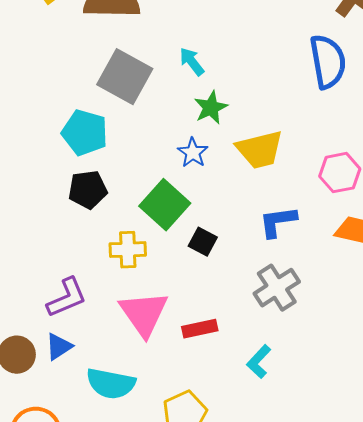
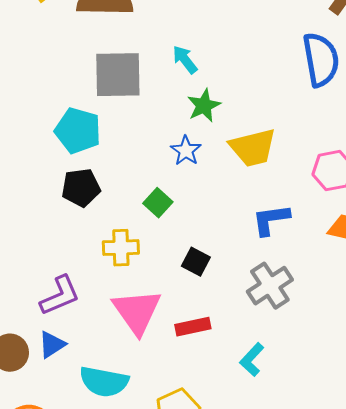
gray square: (125, 77) -> (118, 75), turned -30
green square: (165, 205) -> (158, 203), size x0.6
black square: (203, 242) -> (196, 262), moved

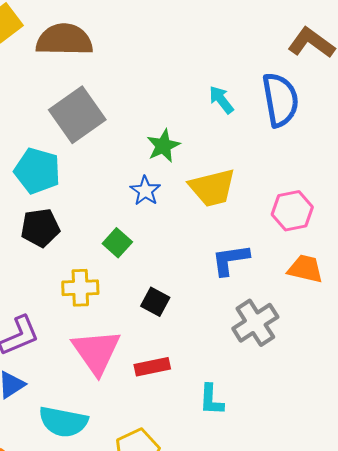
cyan arrow: (185, 60) -> (221, 100), moved
gray square: (118, 75) -> (77, 115), turned -34
gray cross: (270, 286) -> (255, 323), moved
cyan L-shape: (252, 360) -> (211, 400), turned -40

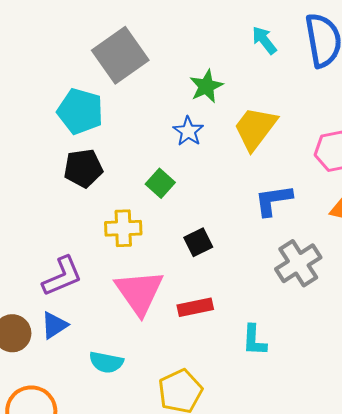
yellow trapezoid: (212, 188) -> (255, 128), turned 141
black square: (155, 302) -> (198, 242), turned 36
cyan semicircle: (63, 422) -> (106, 362), size x0.7

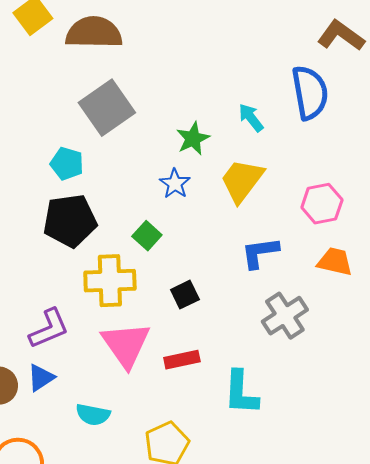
cyan arrow: (264, 40) -> (251, 118), moved
cyan pentagon: (80, 111) -> (67, 164), size x0.7
black pentagon: (83, 168) -> (70, 221), size x1.4
yellow cross: (123, 228) -> (110, 281), size x1.4
cyan L-shape: (254, 340) -> (241, 393), size x1.4

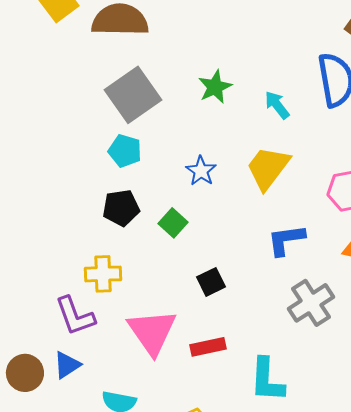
green star: (193, 139) -> (215, 87), moved
cyan pentagon: (67, 164) -> (125, 151), moved
black pentagon: (70, 221) -> (121, 208), moved, size x0.7
yellow cross: (110, 281) -> (103, 274), moved, size x0.7
purple L-shape: (49, 329) -> (75, 316), turned 93

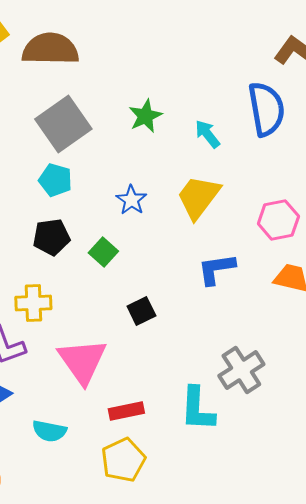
gray cross: (311, 303) -> (241, 370), moved
red rectangle: (208, 347) -> (126, 411), moved

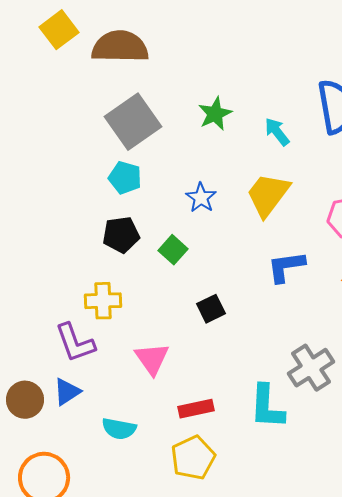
pink triangle: (82, 361) -> (152, 359), size x0.7

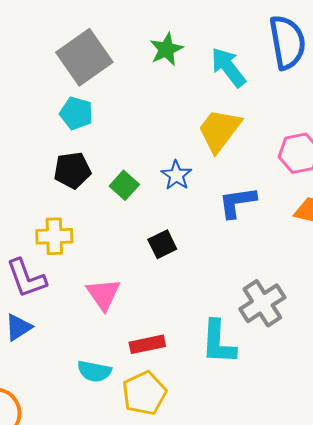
cyan arrow: (277, 132) -> (228, 67), size x1.4
blue star: (201, 198) -> (176, 175), moved
cyan semicircle: (119, 429) -> (94, 371), moved

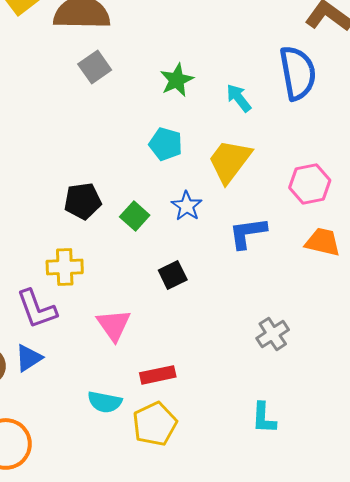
gray square: (84, 57) -> (95, 67), moved, size x0.6
cyan arrow: (228, 67) -> (239, 98), size x0.7
cyan pentagon: (76, 113) -> (166, 144), moved
gray cross: (262, 303) -> (273, 334), size x0.7
cyan L-shape: (218, 342) -> (264, 418), moved, size x0.7

